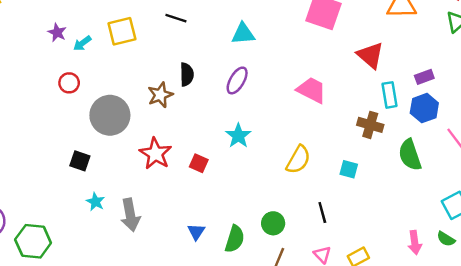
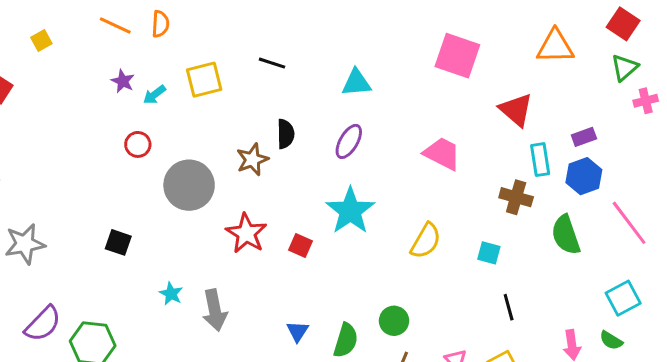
cyan star: (238, 136) -> (350, 211), size x1.5
black square: (80, 161) -> (118, 242), moved
black line: (322, 212) -> (509, 307), moved

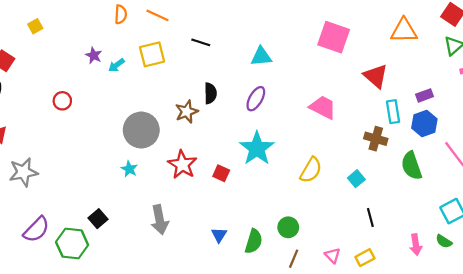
orange line: (115, 25) -> (157, 15), moved
red circle: (138, 144) -> (62, 101), moved
black square: (118, 242) -> (98, 219), moved, turned 30
cyan square: (489, 253) -> (356, 179), turned 35
cyan star: (171, 294) -> (129, 169), moved

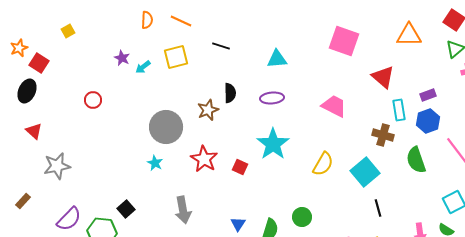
purple ellipse: (256, 99) -> (272, 98), turned 55
cyan square: (356, 179) -> (365, 172), size x1.8

